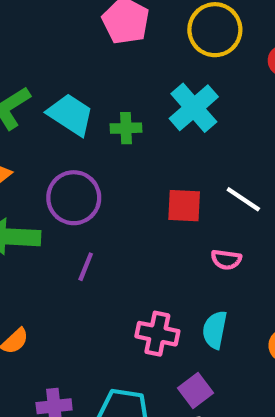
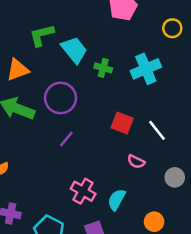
yellow circle: (215, 30) -> (172, 28), size x0.6
purple line: (86, 267) -> (66, 139), moved

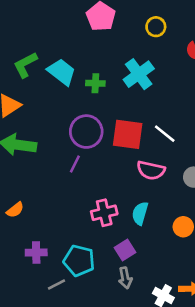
purple circle: (61, 98) -> (86, 132), moved
red square: (122, 123) -> (128, 134), size x1.4
pink semicircle: (136, 162) -> (151, 170), size x1.5
pink cross: (83, 191) -> (104, 213), turned -30

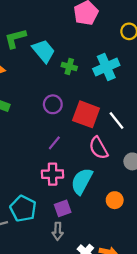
purple circle: (86, 132) -> (53, 104), size x0.7
purple line: (75, 164) -> (54, 143), moved
pink semicircle: (151, 170) -> (99, 148), turned 35
cyan semicircle: (140, 213) -> (82, 181), size x1.4

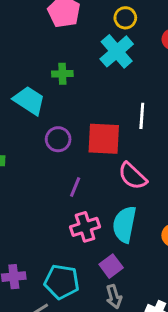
cyan trapezoid: (44, 51) -> (29, 100), moved
green cross: (69, 66) -> (62, 74), moved
cyan cross: (106, 67) -> (117, 51), moved
white line: (117, 120) -> (142, 116), moved, turned 60

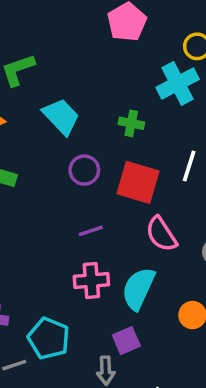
green cross: (62, 74) -> (131, 123), moved
purple line: (75, 187) -> (91, 231), turned 36
purple square: (111, 266) -> (126, 341), moved

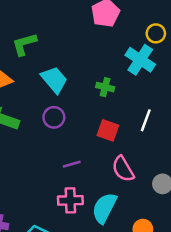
cyan cross: (178, 83) -> (140, 60), turned -32
purple circle: (84, 170) -> (54, 117), moved
red square: (138, 182) -> (108, 130), size x0.7

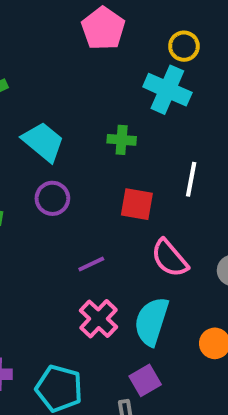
pink cross: (70, 200) -> (98, 319), turned -35

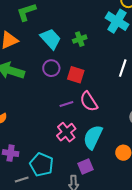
green cross: (122, 140) -> (80, 39), moved, turned -32
red square: (137, 204) -> (76, 75), moved
pink semicircle: (170, 258) -> (89, 101), moved

